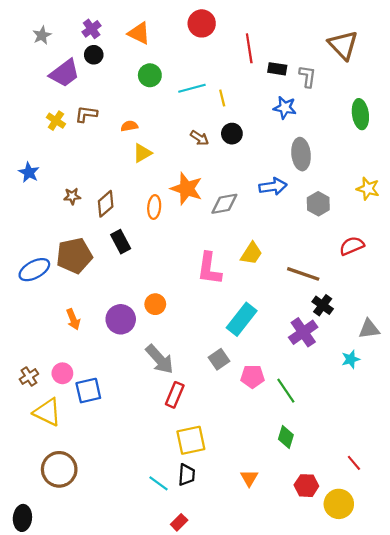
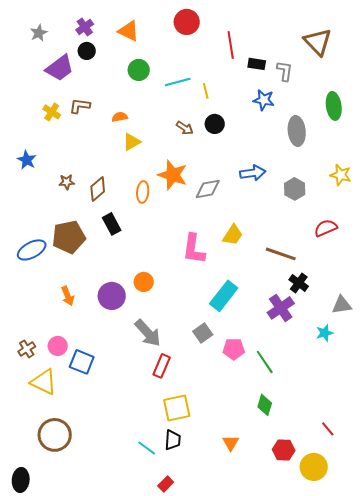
gray ellipse: (301, 154) -> (297, 131), moved
blue square: (88, 391) -> (82, 362), turned 35

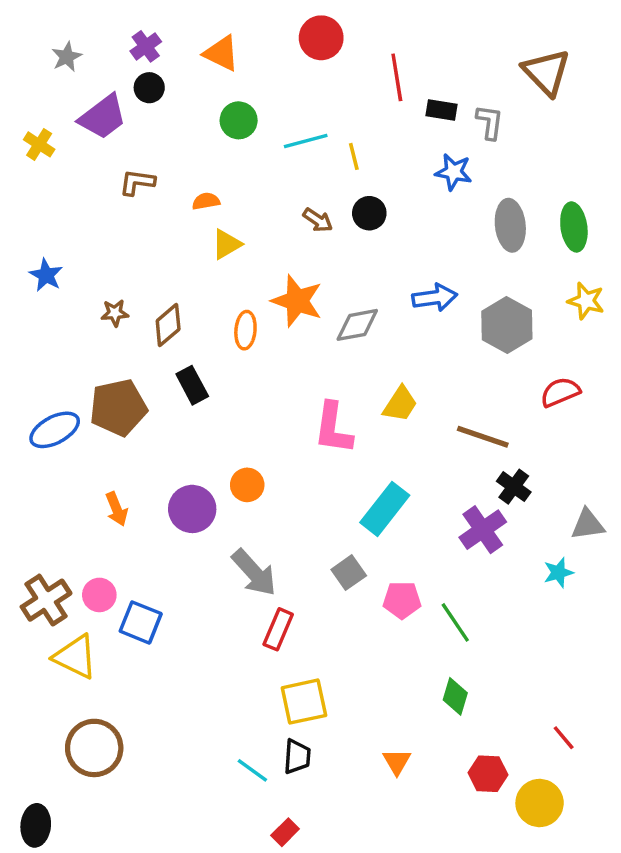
green ellipse: (334, 106) -> (574, 227), moved
yellow cross: (52, 112) -> (39, 144), moved
gray hexagon: (295, 189) -> (507, 325), size x1.4
brown cross: (27, 349) -> (46, 600), size x1.6

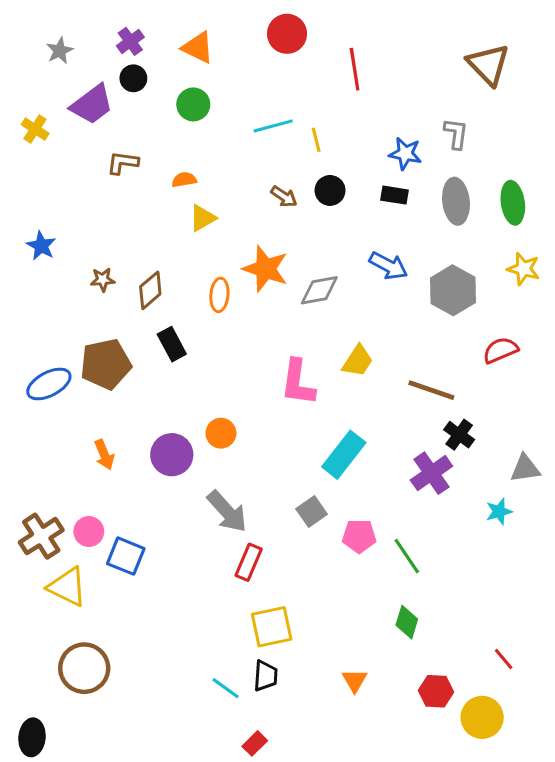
black rectangle: (442, 110) -> (395, 195), moved
green circle: (239, 120) -> (193, 104), moved
gray L-shape: (490, 122) -> (456, 134), moved
blue arrow: (435, 297) -> (388, 266), turned 36

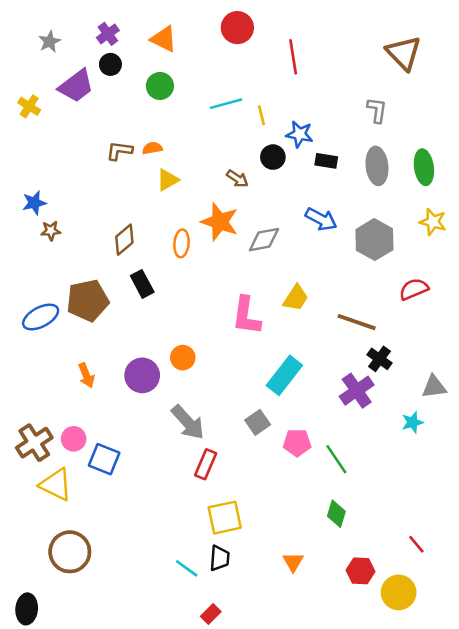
blue star: (405, 154) -> (300, 134), moved
brown L-shape: (123, 163) -> (119, 151), moved
brown arrow: (284, 197) -> (237, 179), moved
blue star: (41, 246) -> (34, 203), turned 30
brown star: (103, 280) -> (51, 231), moved

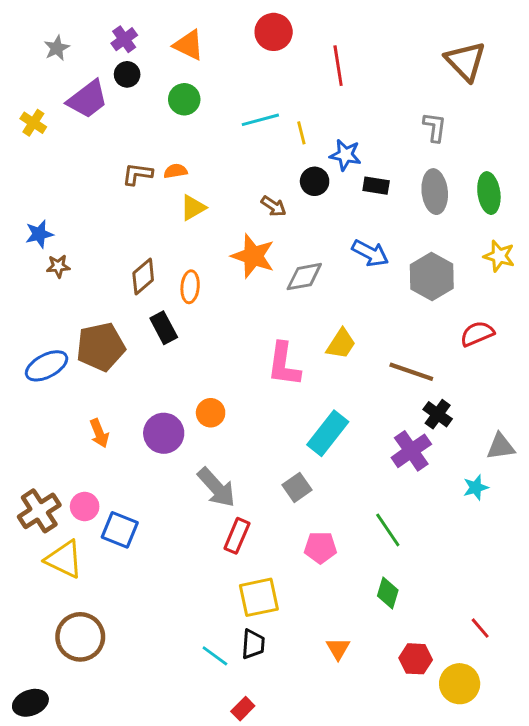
orange ellipse: (182, 243) -> (190, 287), moved
pink pentagon: (297, 443) -> (320, 548), moved
black ellipse: (27, 609) -> (30, 703), turned 64

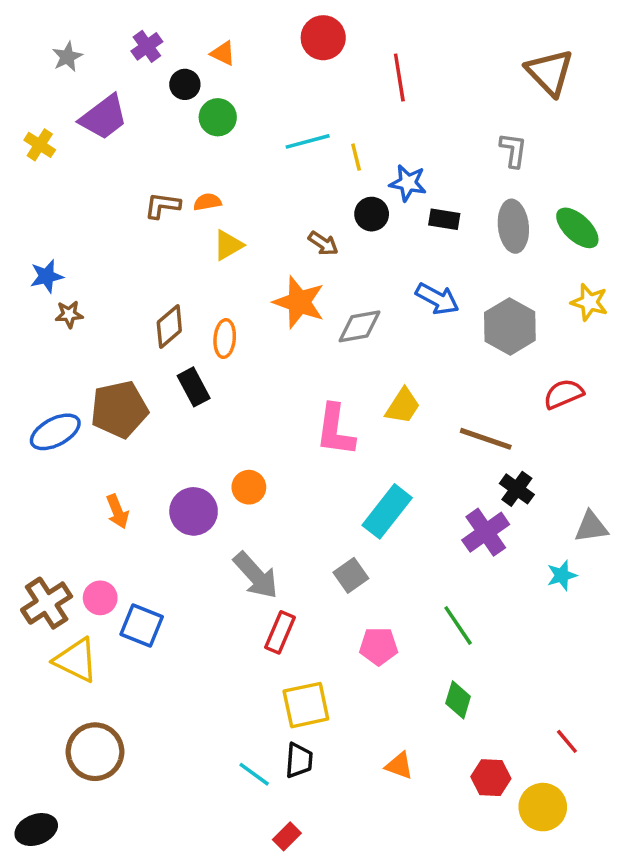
orange triangle: (189, 45) -> (223, 53), size x0.7
black circle: (127, 74) -> (185, 84), moved
green ellipse: (489, 193) -> (577, 228), turned -39
orange triangle: (338, 649) -> (399, 766), turned -40

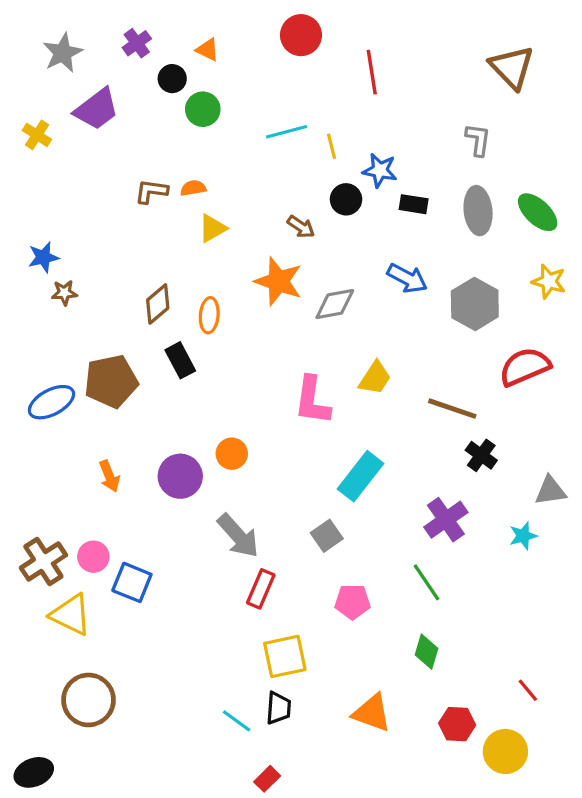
gray star: (67, 57) -> (63, 53), size x1.4
red semicircle: (564, 394) -> (525, 367), size x1.4
purple cross: (486, 532) -> (446, 520), moved
orange triangle: (399, 766) -> (372, 713), size x1.5

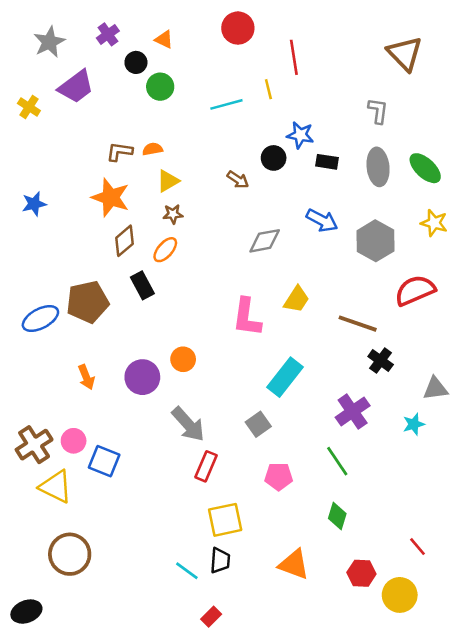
yellow line: (332, 146) -> (268, 89), moved
orange star: (278, 281) -> (110, 197), moved
brown star: (64, 293) -> (173, 214), moved
orange ellipse: (209, 315) -> (165, 250), turned 36

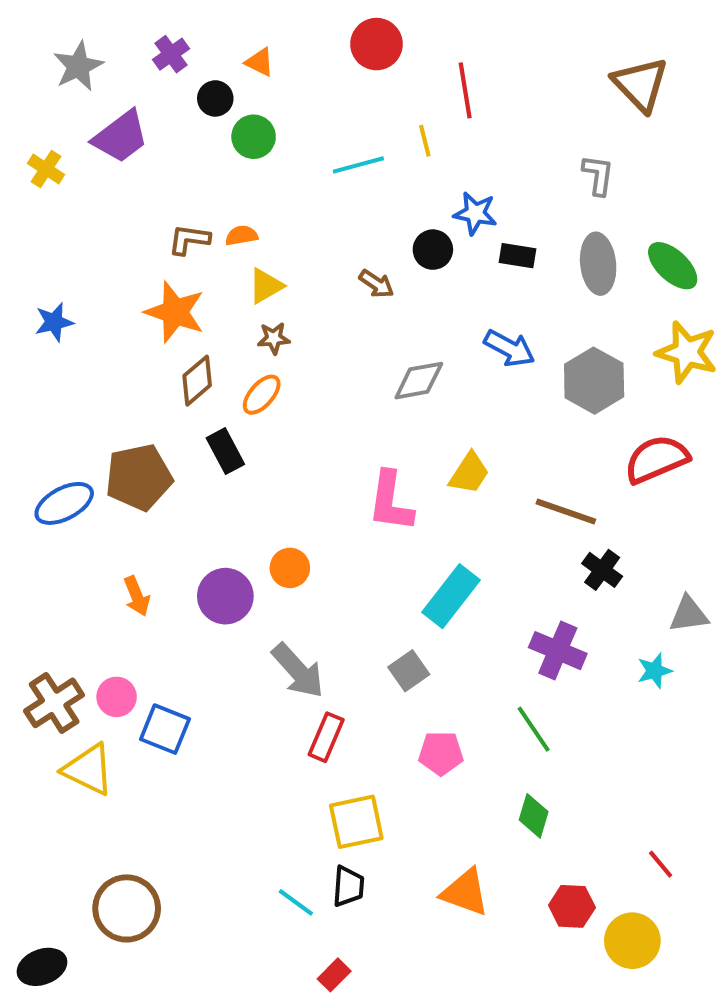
yellow star: (434, 223) -> (687, 352), size x1.4
purple cross: (353, 411) -> (558, 651), turned -32
brown circle: (70, 554) -> (127, 908), moved

